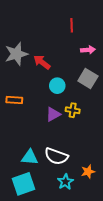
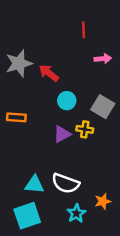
gray square: (88, 79) -> (103, 107), moved

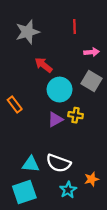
gray star: (19, 63) -> (28, 32), moved
cyan circle: (67, 101) -> (60, 90), size x1.5
gray square: (103, 107) -> (92, 81), moved
orange rectangle: (16, 117) -> (15, 104), turned 49

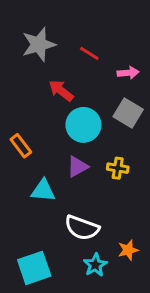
red line: (74, 27) -> (89, 53), moved, turned -56
yellow cross: (76, 115) -> (118, 168), moved
cyan triangle: (31, 164) -> (43, 190), moved

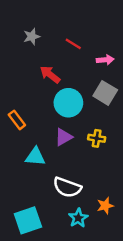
gray star: (39, 44) -> (32, 37), size x0.6

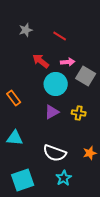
pink arrow: (105, 60) -> (68, 62), moved
cyan triangle: (35, 157) -> (15, 138), moved
orange star: (105, 206) -> (90, 153), moved

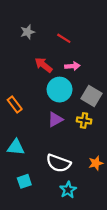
gray square: (86, 76) -> (92, 96), moved
cyan square: (23, 180) -> (24, 181), moved, size x0.6

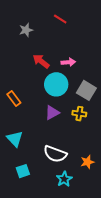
red line: (64, 38) -> (60, 19), moved
cyan triangle: (16, 147) -> (15, 139), turned 42
orange star: (96, 163) -> (87, 162), moved

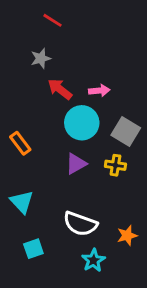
red line: (60, 19) -> (52, 20), moved
gray star: (26, 30) -> (41, 58), moved

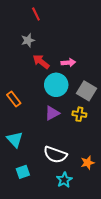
red line: (52, 20) -> (36, 14), turned 32

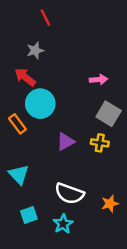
red arrow: (41, 62) -> (25, 77), moved
pink arrow: (68, 63) -> (98, 80), moved
cyan circle: (56, 85) -> (40, 104), moved
cyan star: (64, 180) -> (63, 224), moved

